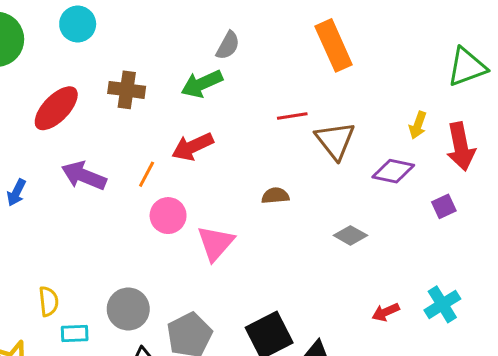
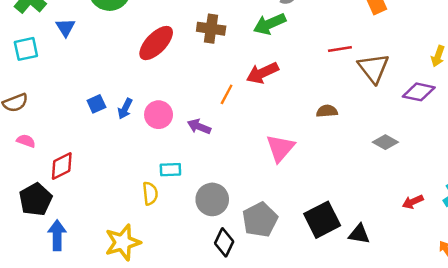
purple arrow: (84, 176) -> (199, 127), moved, size x0.7
pink circle: (168, 216) -> (159, 115), moved
cyan rectangle: (75, 334) -> (170, 170), moved

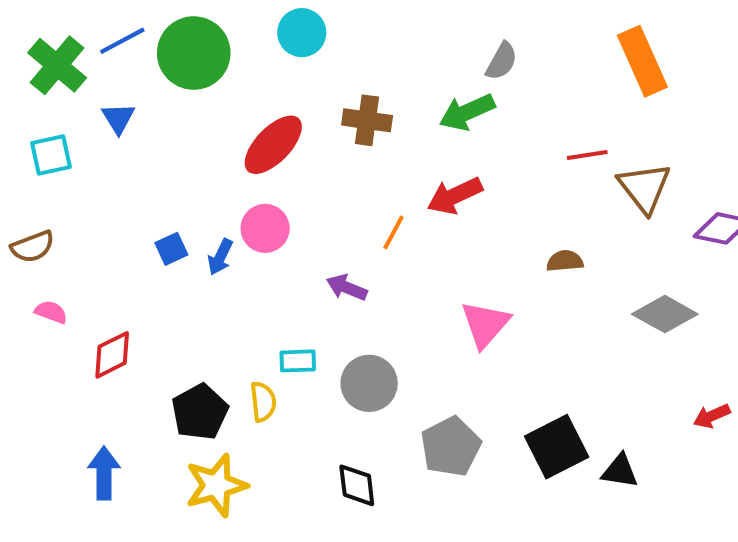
pink circle: (159, 115) -> (265, 228), moved
gray diamond: (385, 142) -> (665, 314), size x1.4
black pentagon: (36, 199) -> (200, 412), moved
gray circle: (212, 199) -> (369, 383), moved
black diamond: (224, 242) -> (357, 485), moved, turned -32

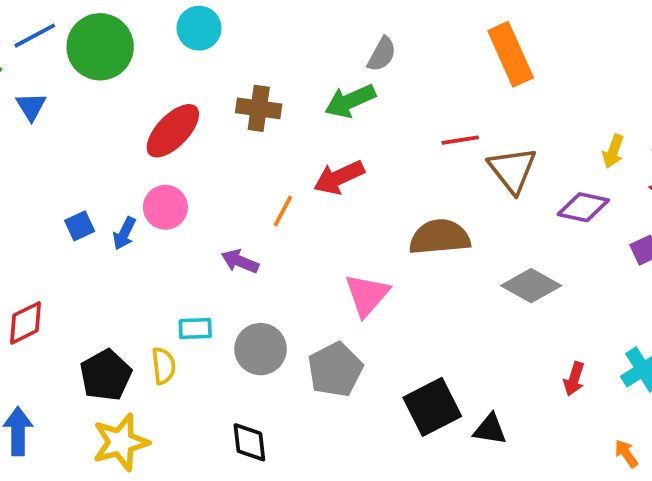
brown semicircle: (565, 261) -> (440, 237), size x1.8
red arrow: (712, 416) -> (574, 379), turned -48
gray pentagon: (451, 447) -> (335, 370), moved

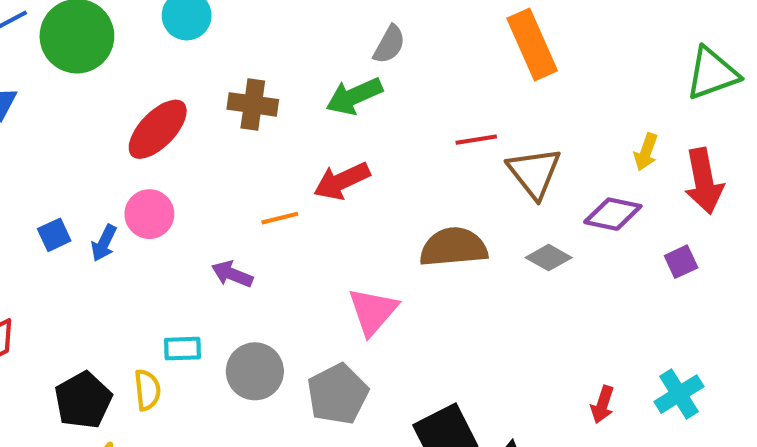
orange line: (283, 211) -> (280, 218), turned 48
gray diamond: (531, 286) -> (549, 258), moved, size x0.7

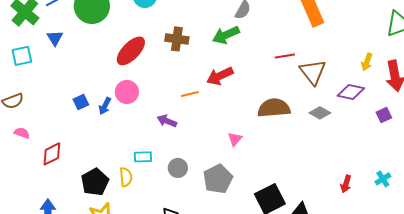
pink triangle: (373, 311) -> (235, 139), size x0.6
gray circle: (255, 371) -> (178, 168), size x0.7
cyan cross: (679, 394) -> (383, 179), size x0.7

